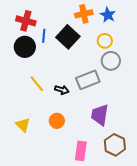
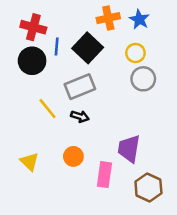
gray rectangle: (88, 80) -> (80, 87), moved
pink rectangle: (81, 151) -> (104, 175), moved

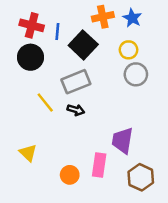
blue line: (57, 47) -> (57, 31), moved
orange circle: (73, 156) -> (70, 175), moved

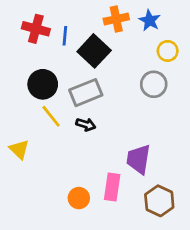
yellow circle: (129, 50) -> (168, 51), moved
black circle: (30, 57) -> (43, 84), moved
yellow triangle: (28, 153) -> (19, 149), moved

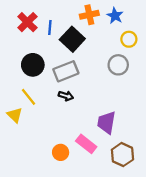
red cross: (36, 29) -> (27, 22), turned 30
yellow line: (51, 116) -> (29, 97), moved
pink rectangle: (112, 187) -> (86, 144), turned -60

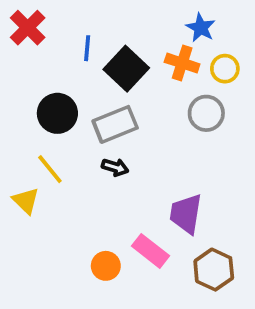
orange cross: (89, 15) -> (182, 63), moved, turned 30
red cross: (27, 22) -> (28, 28), moved

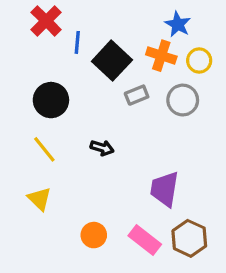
red cross: (28, 28) -> (46, 21), moved
gray rectangle: (115, 124) -> (137, 95), moved, size x0.6
yellow triangle: (26, 201) -> (39, 199), moved
pink rectangle: (150, 251) -> (145, 240), moved

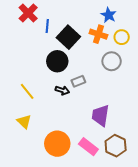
gray rectangle: (137, 95) -> (78, 81), moved
black circle: (51, 100) -> (57, 61), moved
orange circle: (94, 235) -> (57, 144), size x1.6

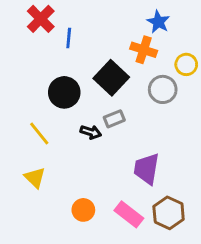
black square: (68, 37) -> (111, 78), moved
yellow circle: (122, 37) -> (186, 64), moved
black circle: (57, 61) -> (64, 92), moved
orange circle: (57, 144) -> (83, 210), size x0.6

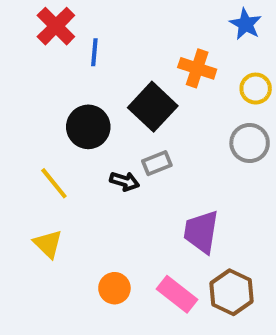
blue star: (158, 22) -> (246, 24), moved
gray circle: (163, 89) -> (250, 143), moved

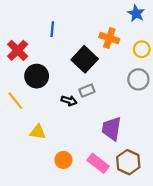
red cross: (56, 26) -> (18, 50), moved
black circle: (88, 127) -> (37, 76), moved
yellow line: (54, 183) -> (15, 101), moved
yellow triangle: (48, 244) -> (38, 132), moved, turned -36

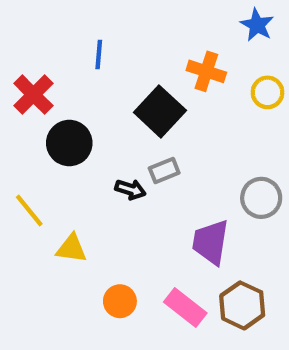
gray circle: (138, 79) -> (261, 198), moved
yellow line: (15, 101) -> (29, 211), moved

